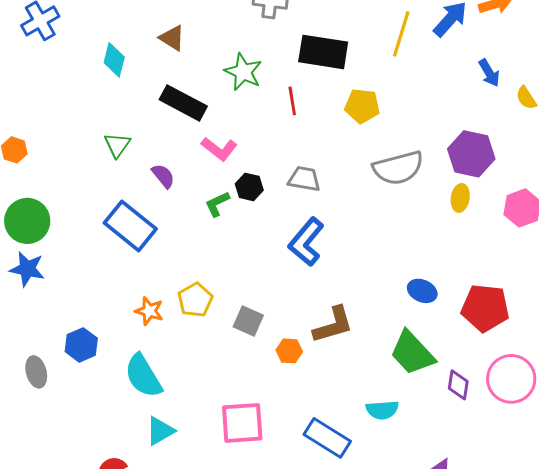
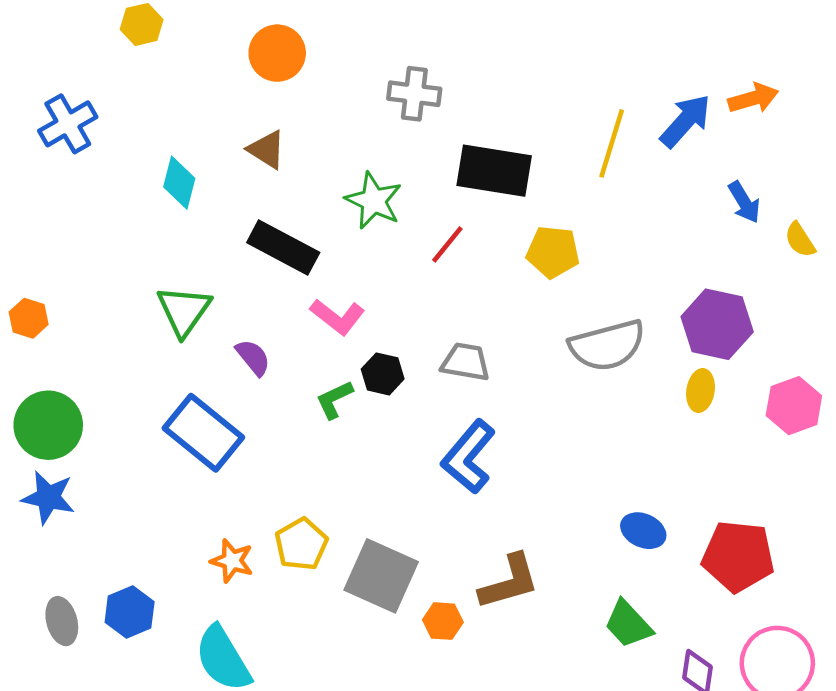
red line: (292, 101) -> (447, 244), turned 48
green triangle: (117, 145) -> (184, 311), size x1.4
gray square: (248, 321) -> (381, 576), size x1.6
green trapezoid: (412, 353) -> (628, 624), size x0.7
gray ellipse: (36, 372) -> (62, 621), moved

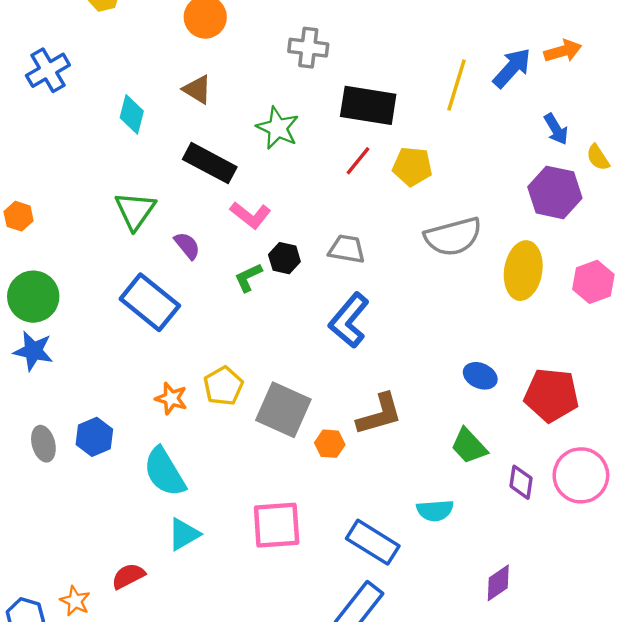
red line: (447, 244) -> (358, 161), moved
purple hexagon: (717, 324) -> (555, 192), moved
yellow ellipse: (701, 391) -> (523, 271), size x1.8

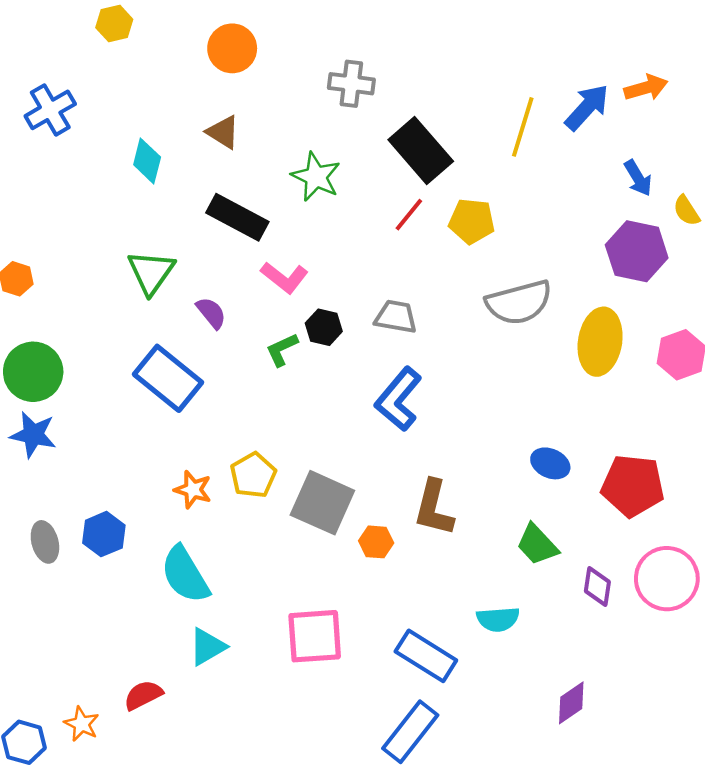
black rectangle: (368, 105) -> (421, 150), turned 40
brown L-shape: (380, 414) -> (434, 508), turned 120

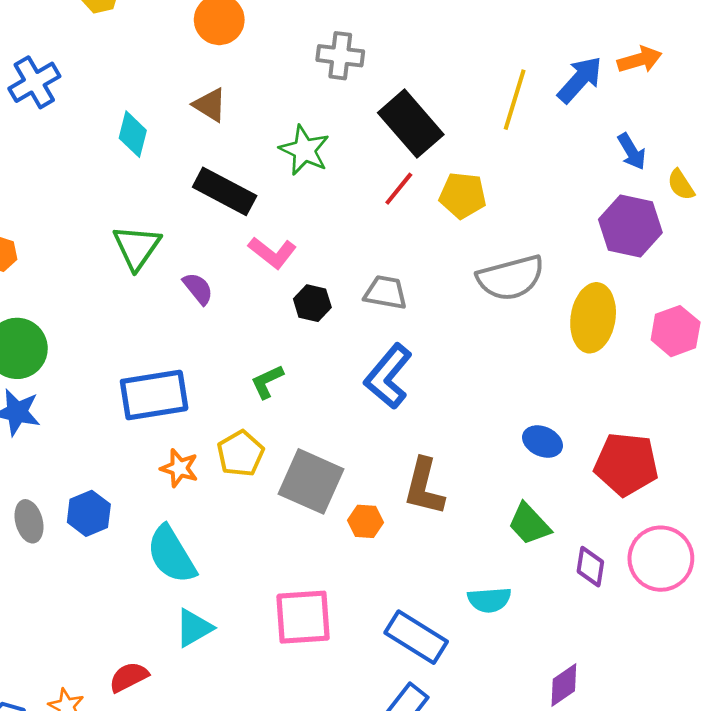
green L-shape: (282, 349) -> (267, 382), moved
blue rectangle: (168, 378) -> (154, 395), moved, turned -48

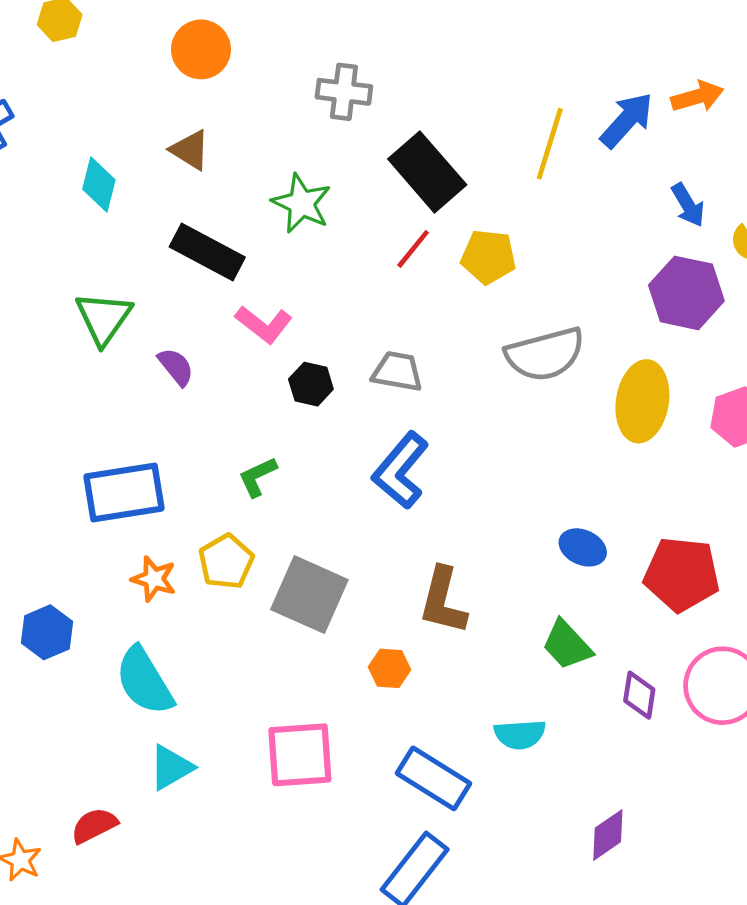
orange hexagon: (366, 521) -> (389, 668), moved

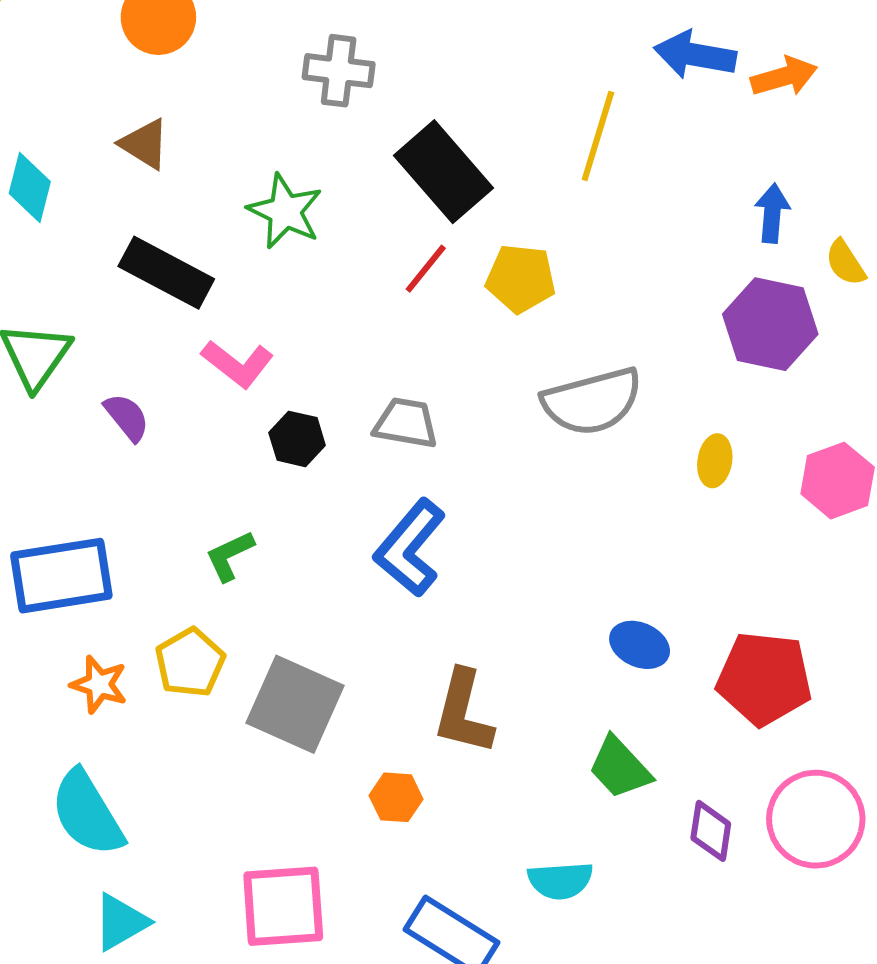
blue arrow: (627, 120) -> (695, 55), moved, turned -122
blue arrow: (688, 205) -> (772, 213), turned -144
yellow ellipse: (642, 401) -> (715, 461), size x0.5

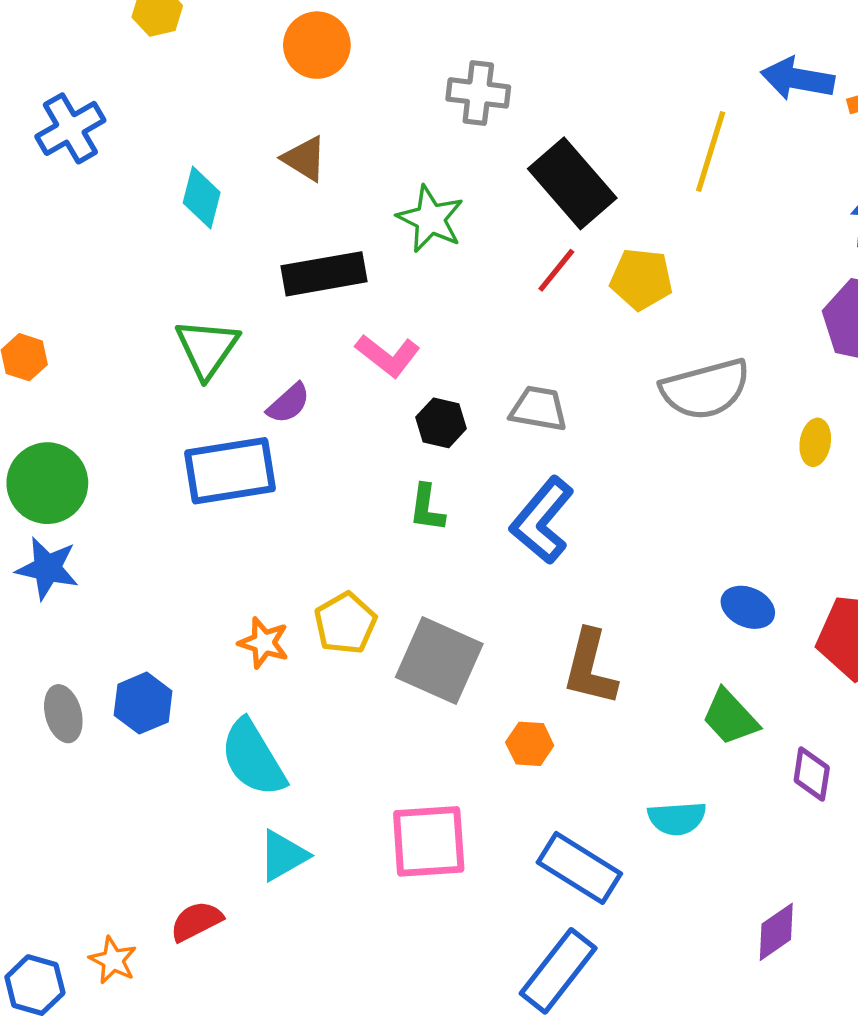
black rectangle: (166, 273) -> (324, 274), turned -38
purple semicircle: (127, 417) -> (289, 403), turned 87
green L-shape: (230, 556) -> (427, 508), moved, turned -57
blue rectangle: (61, 576) -> (230, 471), moved

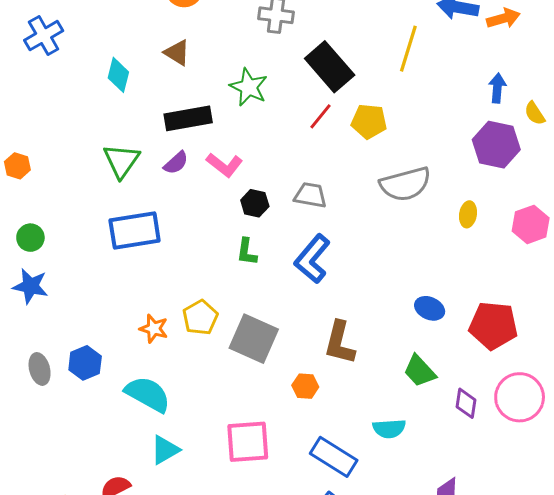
purple semicircle: (289, 403) -> (176, 163), moved
green circle: (47, 483) -> (30, 238), size x0.6
cyan semicircle: (253, 758) -> (148, 394), turned 150

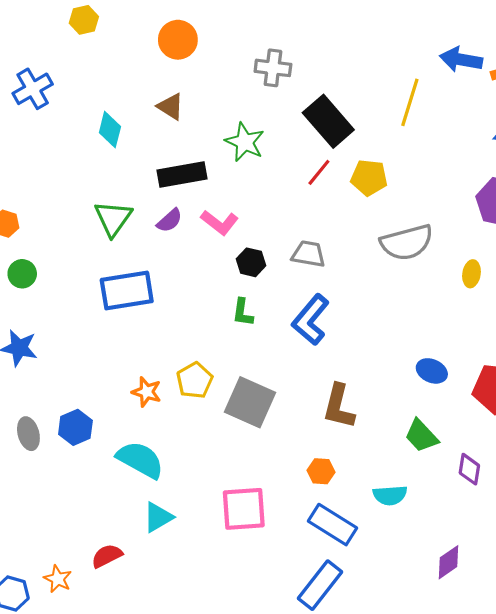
green circle: (30, 238) -> (22, 274), moved
orange hexagon: (305, 386) -> (321, 471), moved

